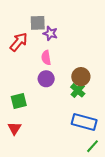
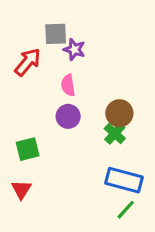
green line: (92, 146) -> (126, 210), moved

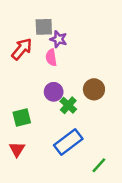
pink semicircle: (68, 85) -> (51, 58), moved
green cross: (115, 133) -> (68, 105), moved
blue rectangle: (124, 180) -> (68, 142), moved, turned -52

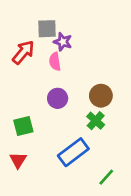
green cross: (68, 105) -> (96, 121), moved

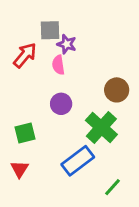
brown circle: (101, 96) -> (117, 90), moved
green cross: (96, 121) -> (101, 127), size x1.6

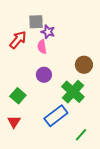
green square: (25, 133) -> (18, 96), turned -35

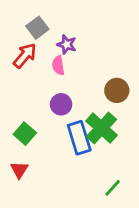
gray square: (36, 22) -> (37, 28), moved, turned -35
blue rectangle: (56, 116) -> (79, 138), moved, turned -70

